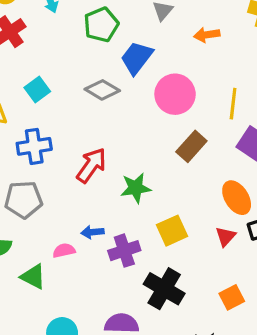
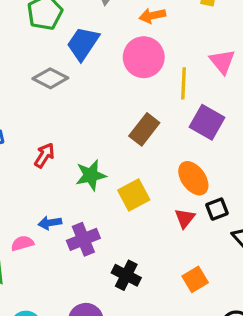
pink circle: (175, 94) -> (144, 57), moved
red arrow: (91, 165) -> (44, 155), size x0.7
yellow square: (172, 231) -> (134, 195), moved
black cross: (164, 289) -> (126, 275), size x0.7

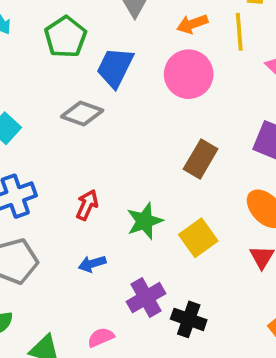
yellow line: (183, 83) -> (239, 32), moved
blue arrow: (50, 223) -> (92, 264), moved
pink semicircle: (22, 243) -> (101, 337), moved
black cross: (126, 275) -> (189, 319), moved

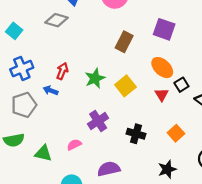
blue arrow: (92, 264) -> (51, 90), moved, turned 40
black cross: (189, 319) -> (136, 134), moved

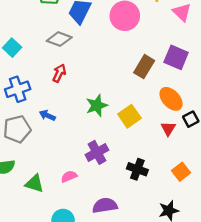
brown rectangle: (124, 42) -> (144, 67), moved
red arrow: (62, 71) -> (59, 73), moved

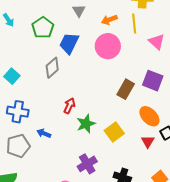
gray diamond: (59, 39) -> (52, 68), turned -60
red arrow: (59, 73) -> (69, 106), moved
blue cross: (18, 89) -> (18, 112), turned 30

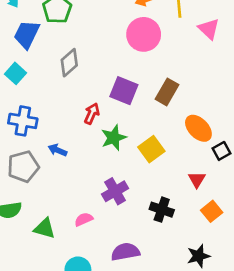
blue trapezoid: (69, 43) -> (27, 34), moved
purple square: (153, 81) -> (124, 91), moved
red triangle: (148, 142) -> (197, 180), moved

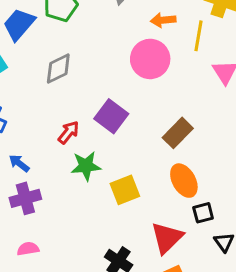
brown rectangle: (167, 92) -> (178, 133), moved
red triangle: (197, 180) -> (167, 238), size x1.6
purple cross: (115, 191) -> (25, 198), moved

